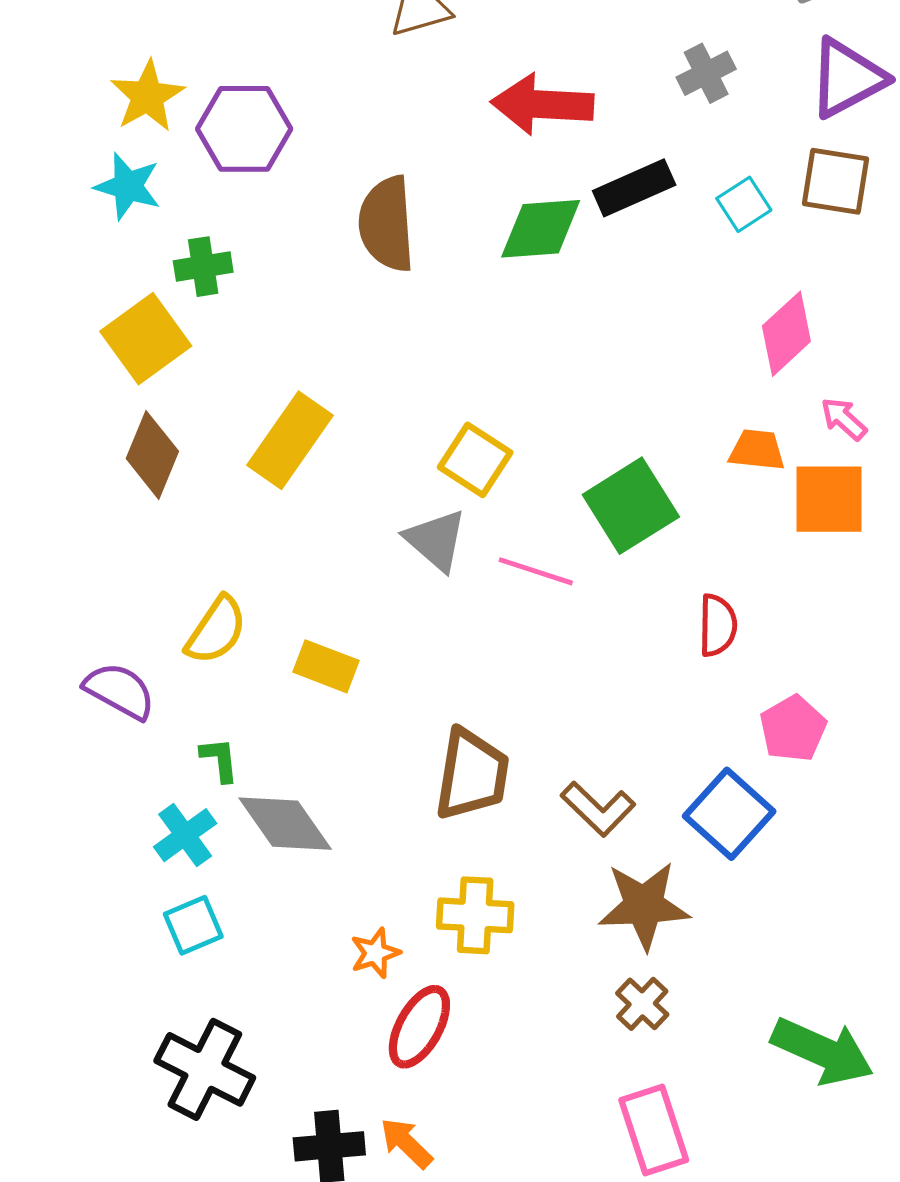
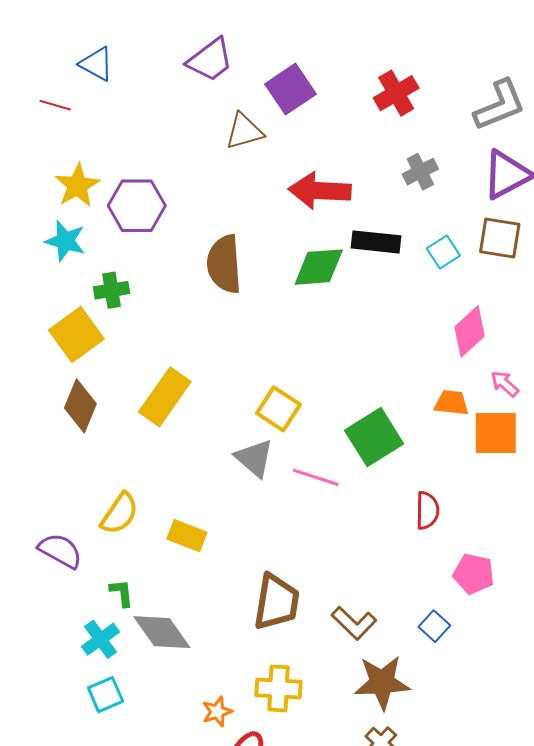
black rectangle: (634, 188) -> (376, 242), turned 30
pink pentagon: (793, 729) -> (474, 574), turned -30
blue square: (729, 814) -> (434, 626), size x0.6

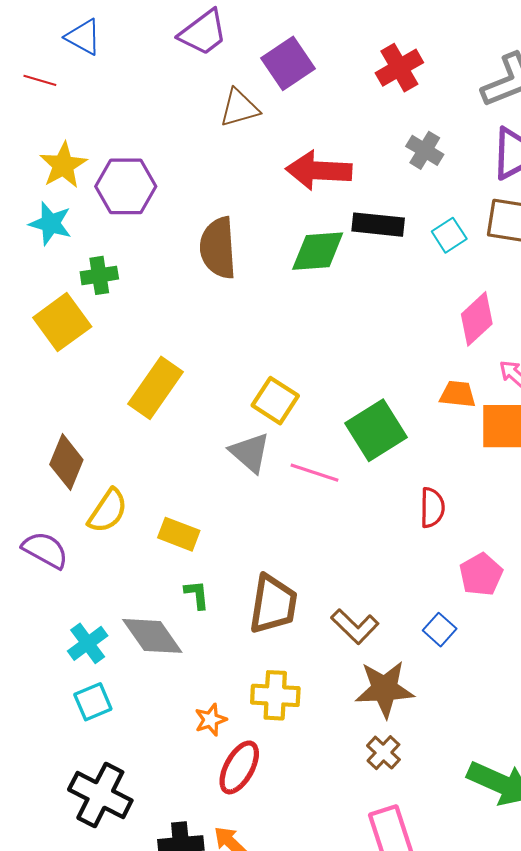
gray cross: (420, 172) -> (425, 150), turned -32
brown diamond: (80, 406) -> (66, 462), moved
pink pentagon: (474, 574) -> (481, 574), turned 30
green L-shape: (122, 593) -> (197, 595), moved

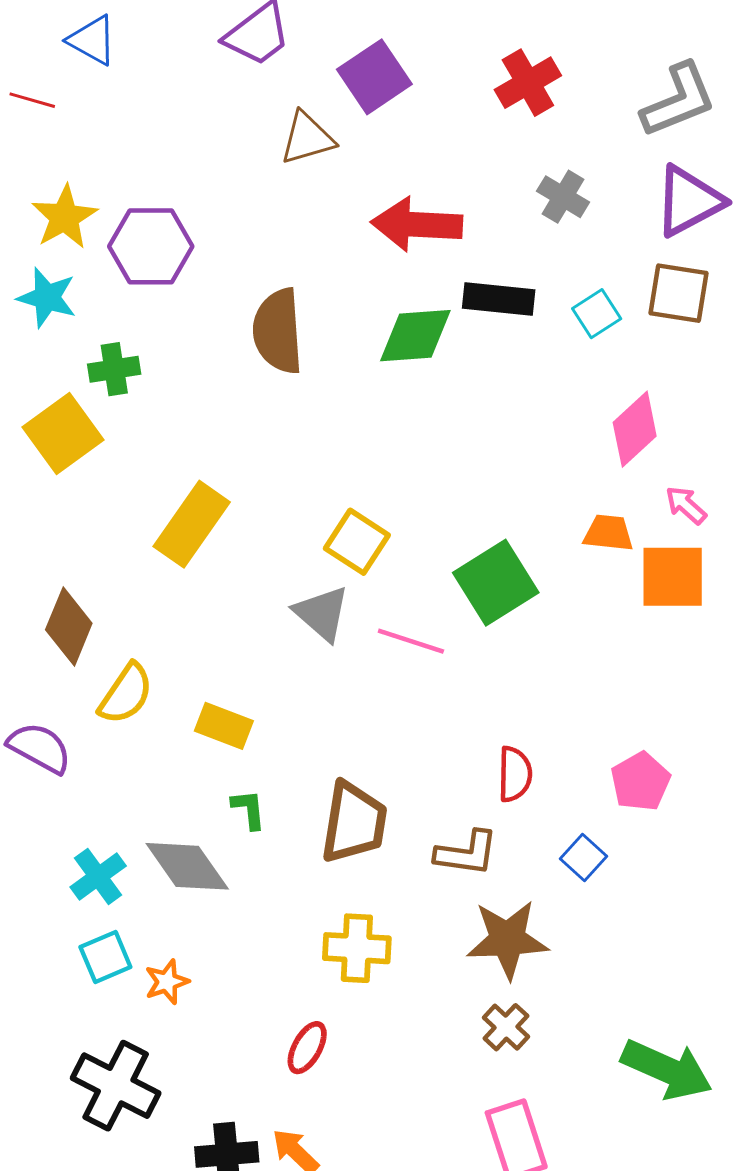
red semicircle: (432, 508) -> (515, 774), moved
brown L-shape: (355, 626) -> (467, 853), turned -36
orange star: (211, 720) -> (167, 982), moved
red ellipse: (239, 767) -> (307, 1048), size x0.7

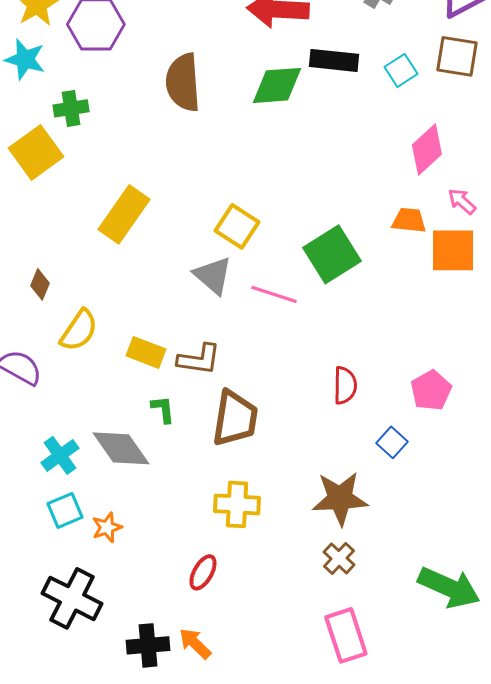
brown diamond: (69, 627) -> (40, 284), size x0.6
brown L-shape: (467, 853) -> (199, 359), moved

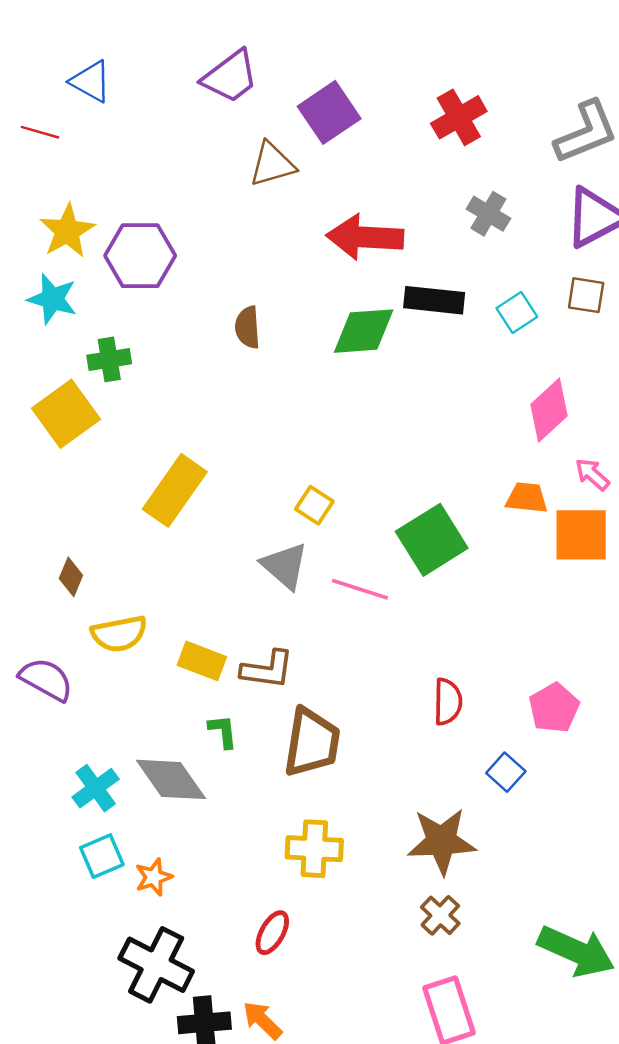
brown square: (457, 56) -> (586, 295), size x0.7
brown semicircle: (183, 82) -> (248, 327), size x0.6
yellow square: (237, 226) -> (314, 505), size x0.7
yellow semicircle: (79, 330) -> (119, 634), turned 45
black cross: (72, 598) -> (156, 965), moved

